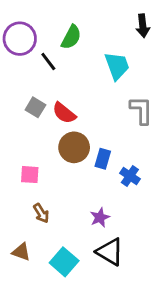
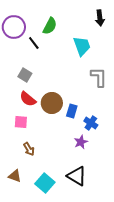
red semicircle: (64, 113) -> (28, 99), moved
purple star: (100, 217) -> (81, 142), moved

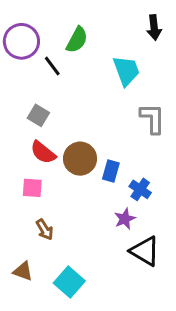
black triangle: (77, 176) -> (145, 251), moved

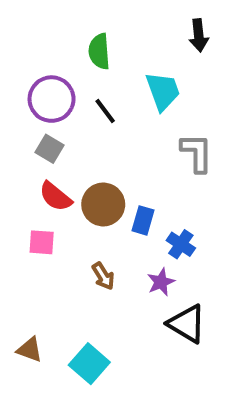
green semicircle: (77, 40) -> (99, 51), turned 148
purple circle: (21, 41) -> (52, 99), moved
black line: (52, 66) -> (105, 111), moved
brown arrow: (45, 230) -> (103, 276), moved

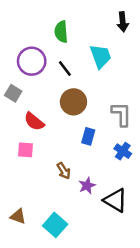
gray square: (50, 149) -> (13, 93), moved
gray L-shape: (197, 153) -> (121, 114), moved
brown circle: (103, 204) -> (73, 102), moved
blue cross: (181, 244) -> (123, 151), moved
purple star: (161, 282) -> (87, 186), moved

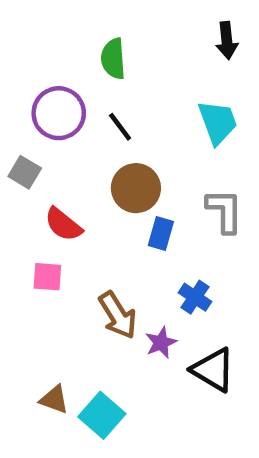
cyan trapezoid: (101, 56) -> (218, 122), moved
blue rectangle: (88, 136) -> (161, 234), moved
blue cross: (123, 151) -> (195, 297), moved
brown arrow: (64, 171) -> (118, 315), size x1.5
brown triangle: (18, 216) -> (54, 399), moved

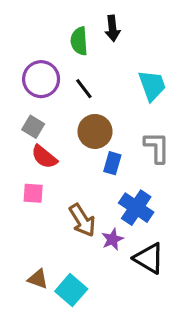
black arrow: (227, 40) -> (112, 28), moved
gray square: (25, 172) -> (33, 127), moved
blue cross: (195, 297) -> (136, 208), size x1.5

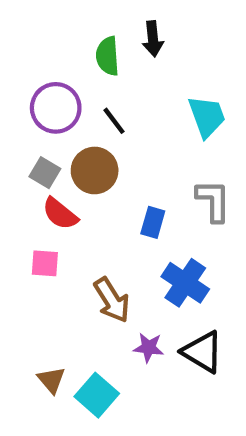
brown circle: (95, 131) -> (95, 170), moved
purple star: (112, 239) -> (149, 348), moved, turned 30
brown triangle: (38, 279) -> (51, 380), turned 30

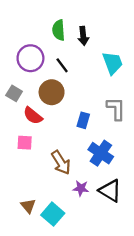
black arrow: (153, 39) -> (83, 36), moved
gray square: (45, 173) -> (14, 93), moved

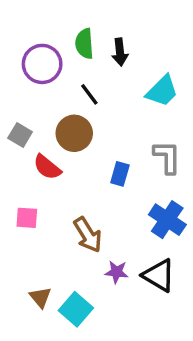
purple circle: (30, 58) -> (42, 64), moved
cyan trapezoid: (113, 63) -> (162, 91), turned 65
pink square: (25, 143) -> (27, 218), moved
blue cross: (101, 153) -> (167, 220), moved

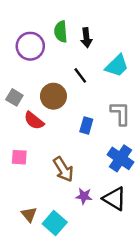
black line: (89, 94) -> (80, 75), moved

